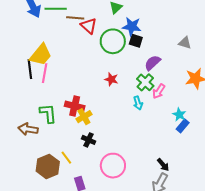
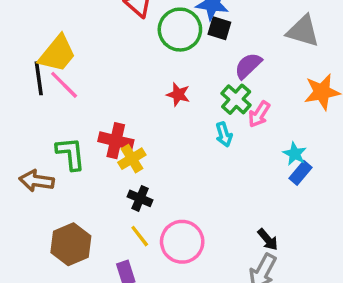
gray triangle: (185, 43) -> (303, 31), size x1.5
pink line: (45, 73) -> (64, 85), turned -54
yellow line: (66, 158) -> (140, 236), moved

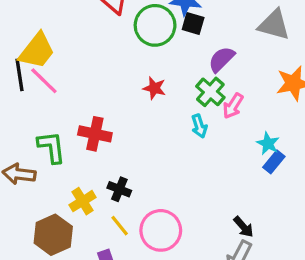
yellow cross: (132, 159) -> (83, 201), moved

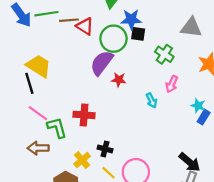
yellow trapezoid: (37, 51) -> (39, 66), turned -88
purple semicircle: (222, 59) -> (102, 63), moved, size x1.4
pink line: (44, 81) -> (38, 113), moved
green cross: (210, 92) -> (164, 54), moved
black arrow: (243, 227) -> (190, 162), size x1.5

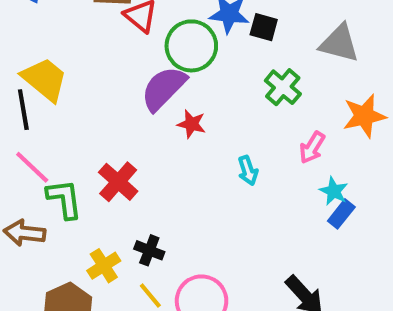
black square: (138, 34) -> (264, 27), moved
pink arrow: (172, 84) -> (312, 147), moved
red cross: (84, 115) -> (118, 182), turned 30

